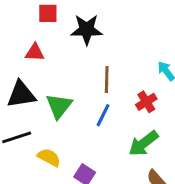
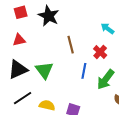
black star: (87, 30) -> (49, 16), turned -30
blue line: (103, 115) -> (84, 71), moved

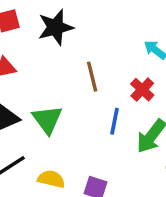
black star: (49, 16) -> (55, 27), turned 30

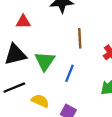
blue line: (114, 121) -> (69, 73), moved

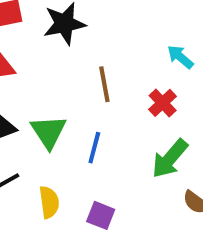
yellow semicircle: (40, 101) -> (49, 202), turned 66

